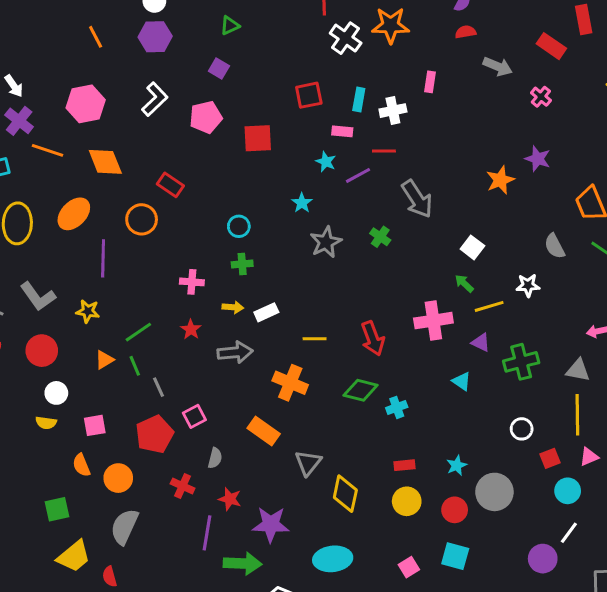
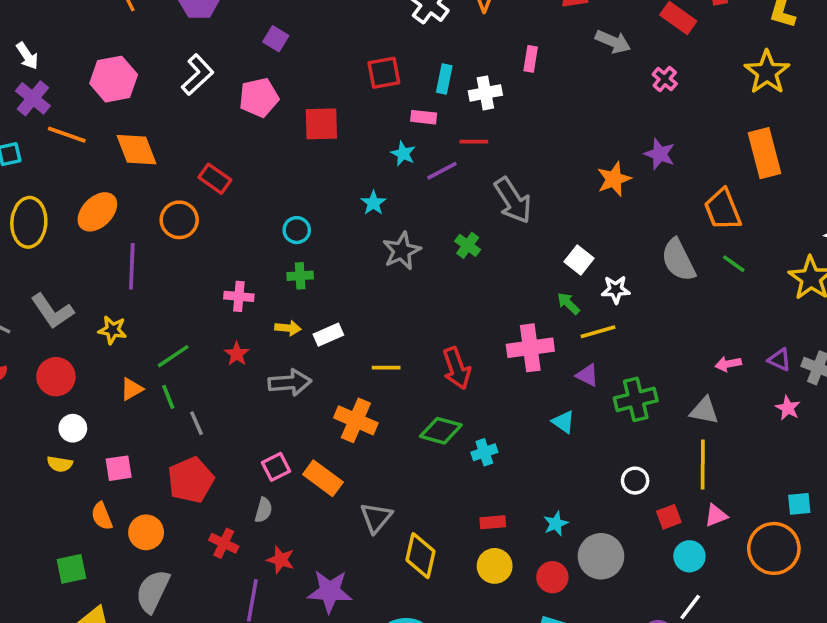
gray semicircle: (555, 246) -> (678, 260), size x1.4
white star: (528, 285) -> (616, 290), moved
pink square: (194, 416) -> (276, 467), moved

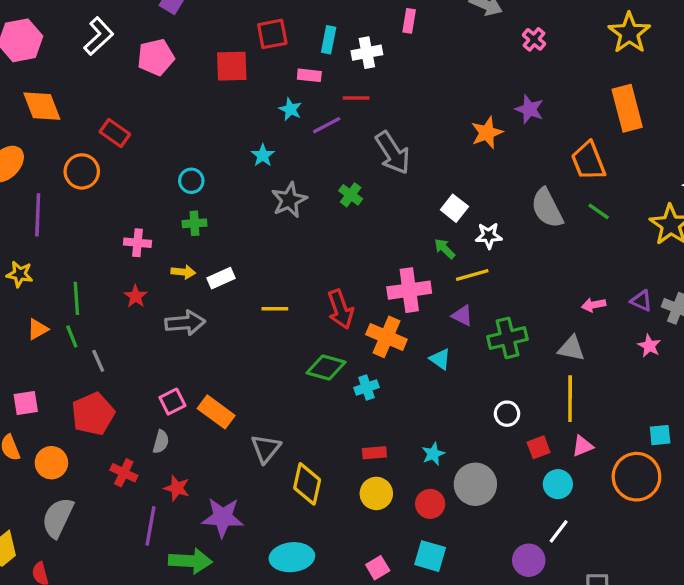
red square: (321, 124) -> (232, 66), moved
green line: (173, 356) -> (76, 298), turned -60
orange cross: (356, 420) -> (386, 337), moved

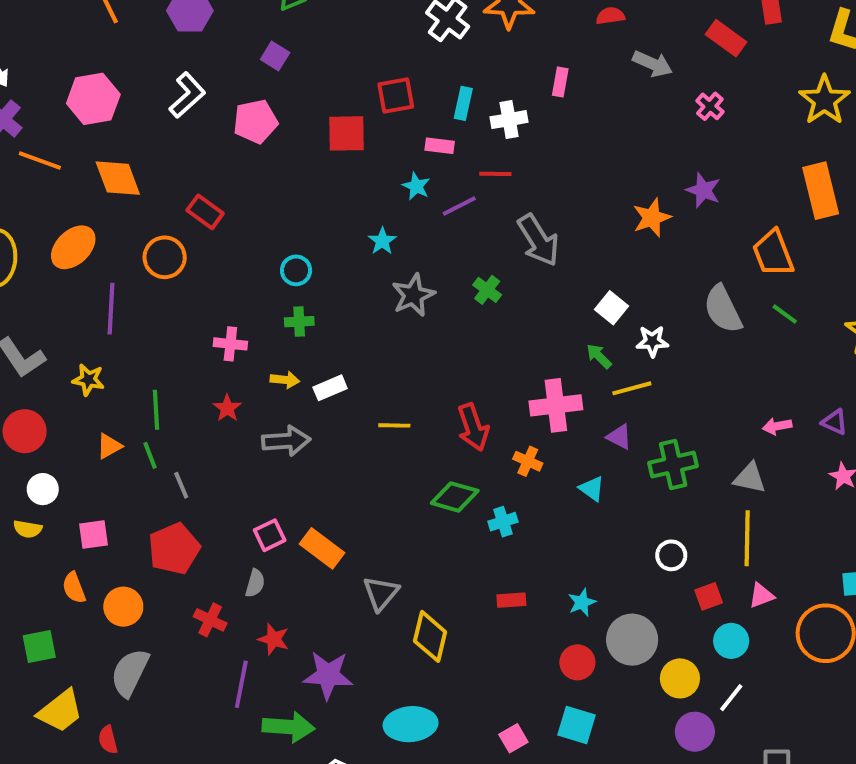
orange cross: (386, 337) -> (528, 461), size x0.6
yellow circle: (376, 493) -> (680, 678), moved

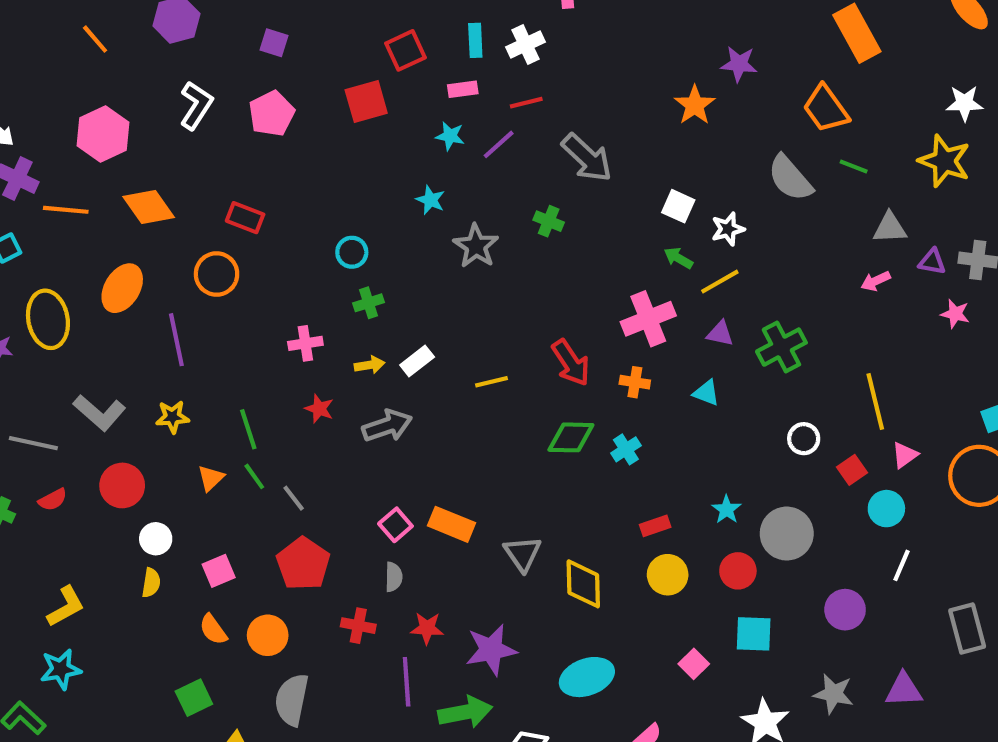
gray triangle: (750, 478) -> (890, 228), moved
yellow semicircle: (28, 529) -> (151, 583), turned -76
yellow circle: (680, 678) -> (668, 575), moved
purple circle: (695, 732) -> (845, 610), moved

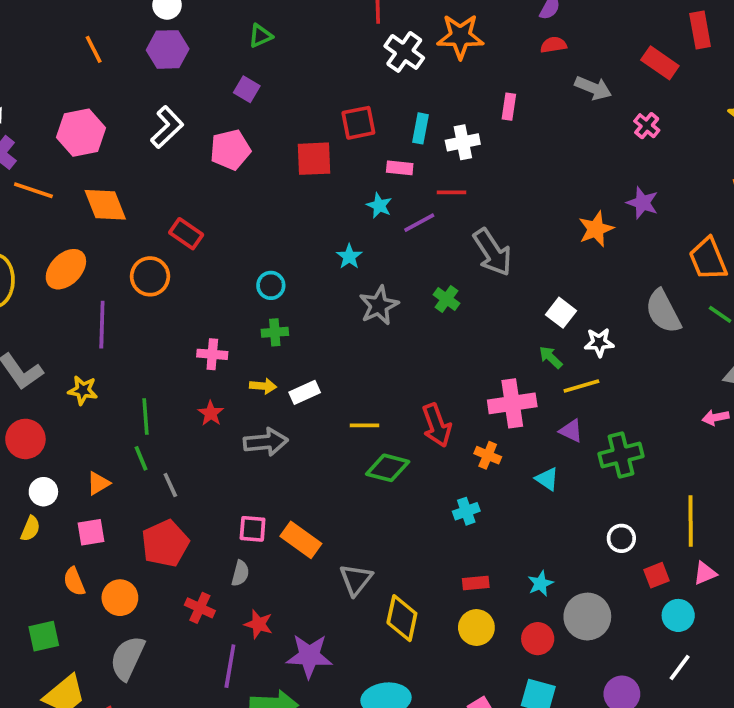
green diamond: (571, 437) -> (388, 468), moved
orange triangle: (211, 478) -> (98, 483), moved
pink square: (395, 525) -> (253, 529), turned 32

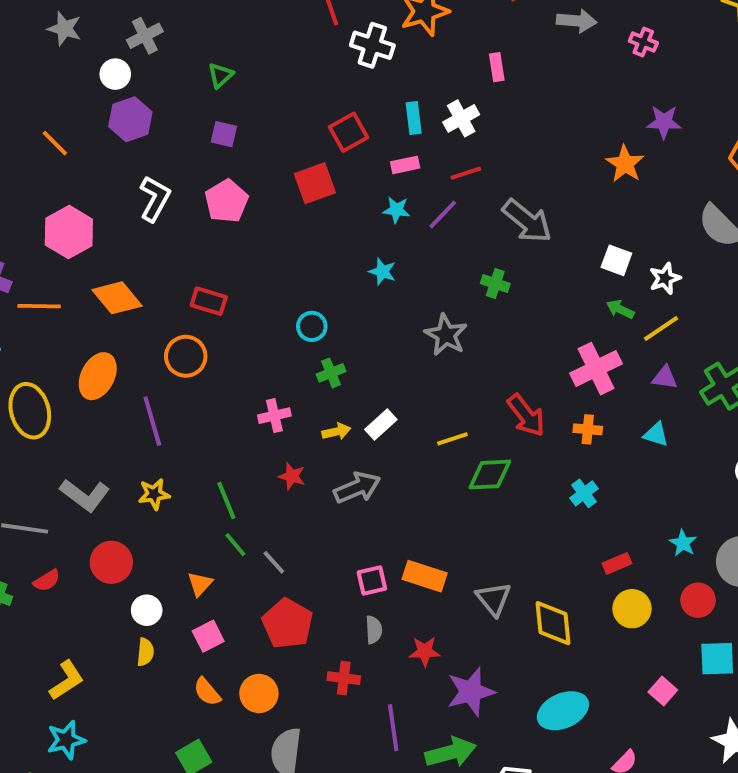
gray star: (379, 305) -> (446, 335), moved
red star: (258, 624) -> (425, 651), moved

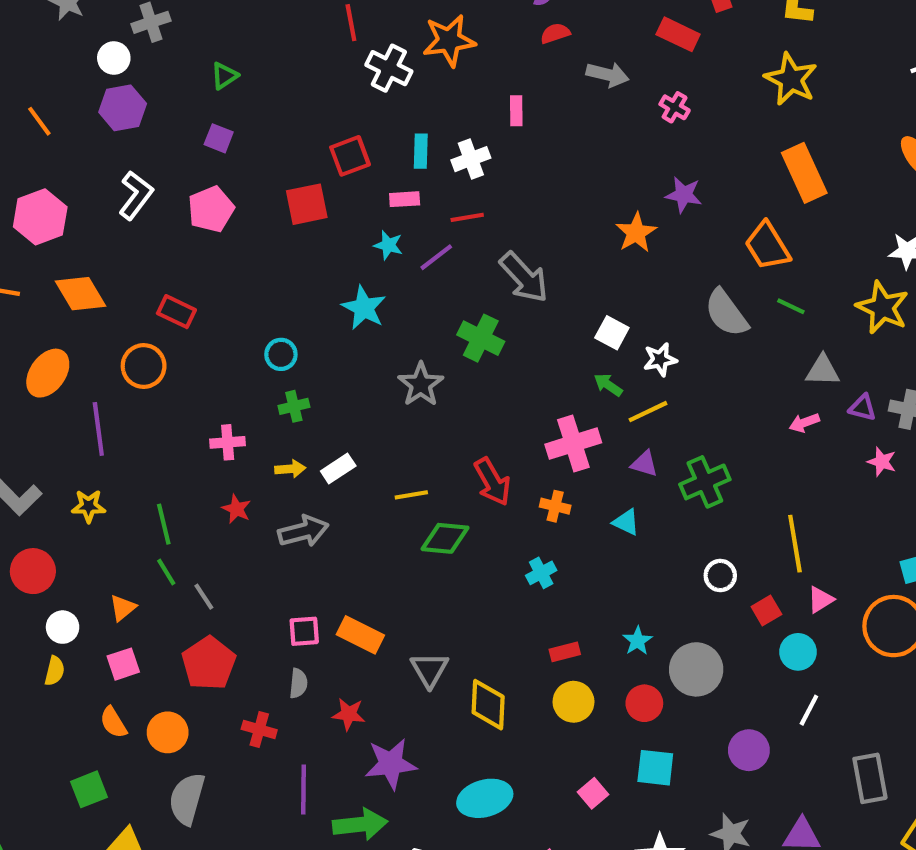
cyan star: (382, 272) -> (364, 308), size x1.5
green cross: (495, 283) -> (481, 338), size x1.5

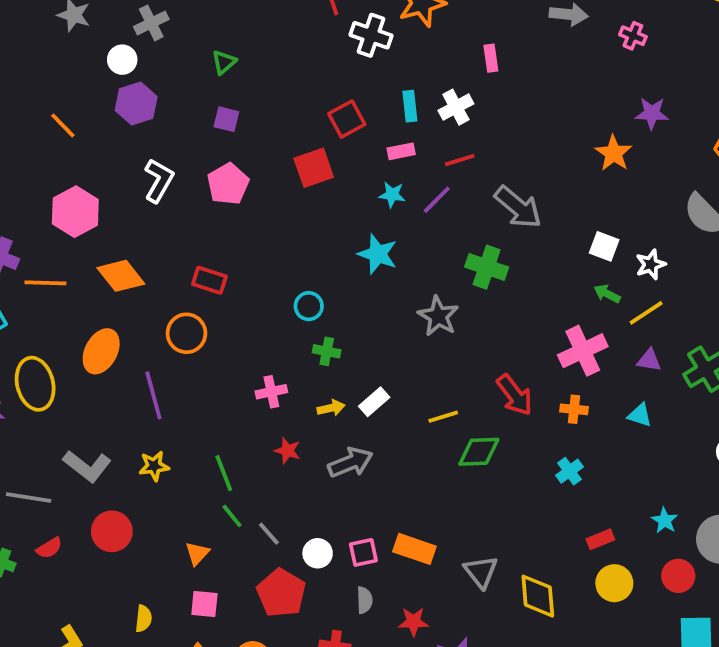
green cross: (294, 406) -> (327, 351), turned 32
white circle: (63, 627) -> (318, 553), moved
pink square: (123, 664) -> (204, 604), turned 32

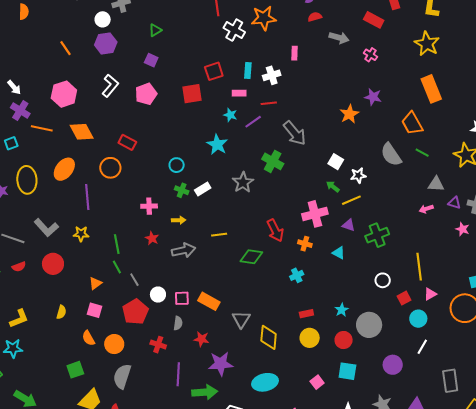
white rectangle: (374, 402) -> (203, 189), moved
yellow line: (443, 417) -> (219, 235), moved

